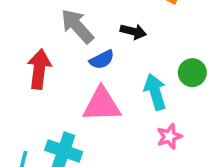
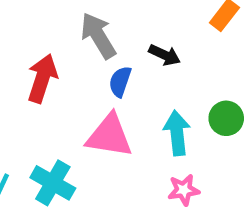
blue semicircle: (102, 60) -> (120, 82), turned 125

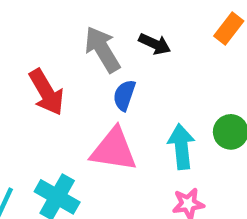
black arrow: (165, 55) -> (155, 44), moved
red arrow: (42, 78) -> (46, 92), turned 132

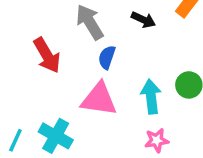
black arrow: (155, 44) -> (143, 20), moved

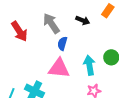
red arrow: (47, 55) -> (19, 31), moved

